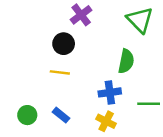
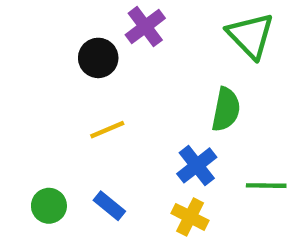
black circle: (64, 44) -> (98, 58), moved
yellow line: (60, 72) -> (107, 130), turned -30
blue cross: (110, 92) -> (197, 165), turned -30

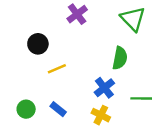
black circle: (98, 58) -> (38, 44), moved

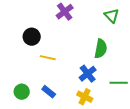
green triangle: (133, 19) -> (112, 16), size x0.7
yellow line: (57, 69) -> (48, 58), turned 35

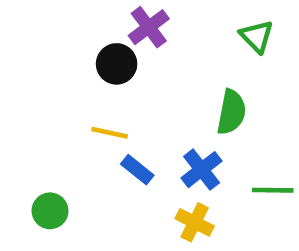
black circle: (32, 37) -> (117, 64), moved
blue rectangle: (49, 92) -> (137, 170), moved

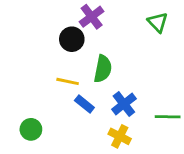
green semicircle: (231, 112) -> (103, 69), moved

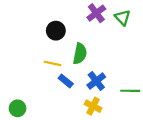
purple cross: (92, 17) -> (96, 13), moved
green circle: (31, 129) -> (18, 108), moved

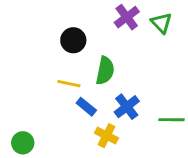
yellow cross: (93, 106) -> (107, 136), moved

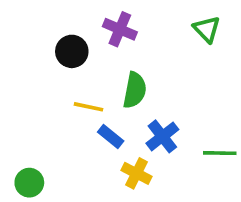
purple cross: (127, 17) -> (120, 29), moved, turned -30
black circle: (73, 40) -> (72, 51), moved

